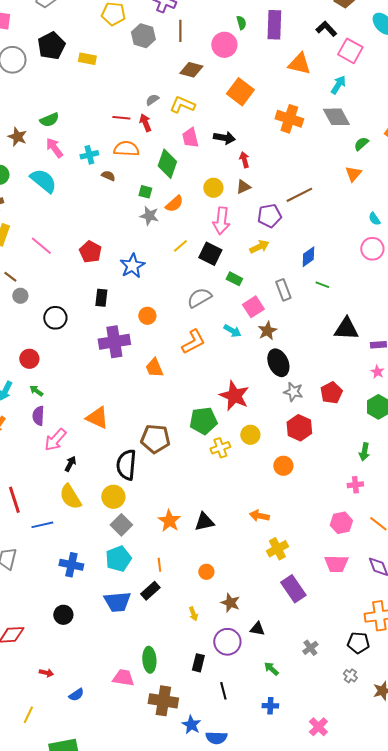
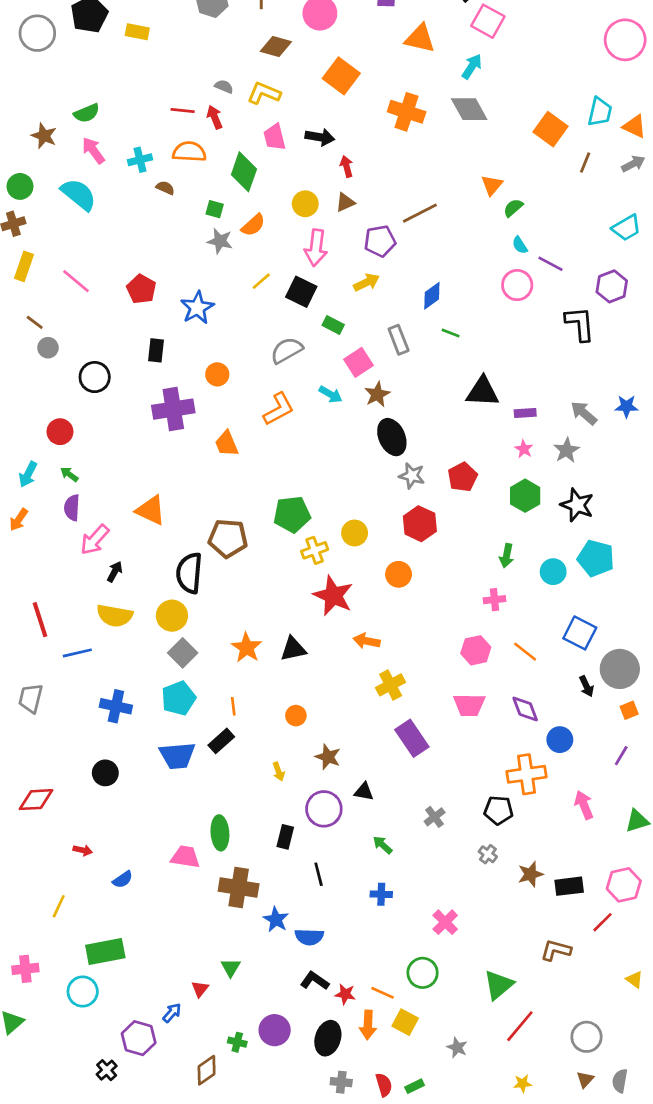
gray semicircle: (152, 100) -> (224, 86), turned 56
green semicircle: (361, 144) -> (513, 208), moved
red star: (234, 396) -> (333, 596), moved
yellow semicircle: (70, 497) -> (115, 616), turned -48

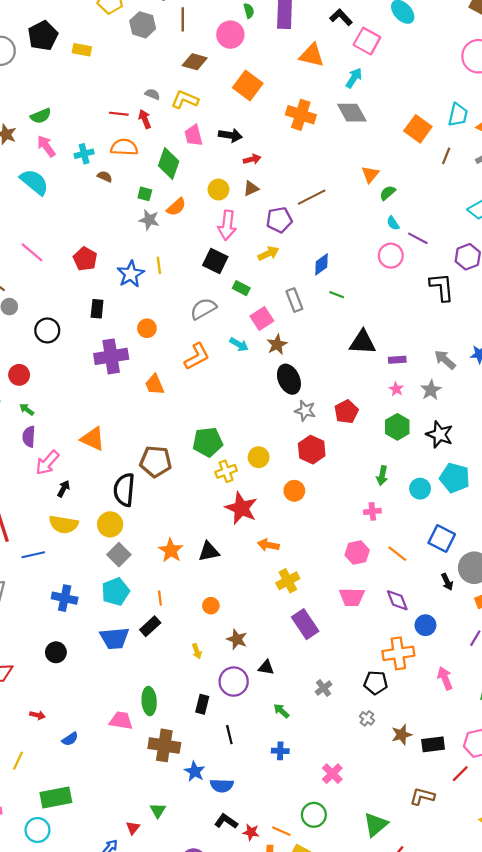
red arrow: (347, 166) -> (252, 159), turned 91
yellow line: (261, 281) -> (159, 265), moved, turned -56

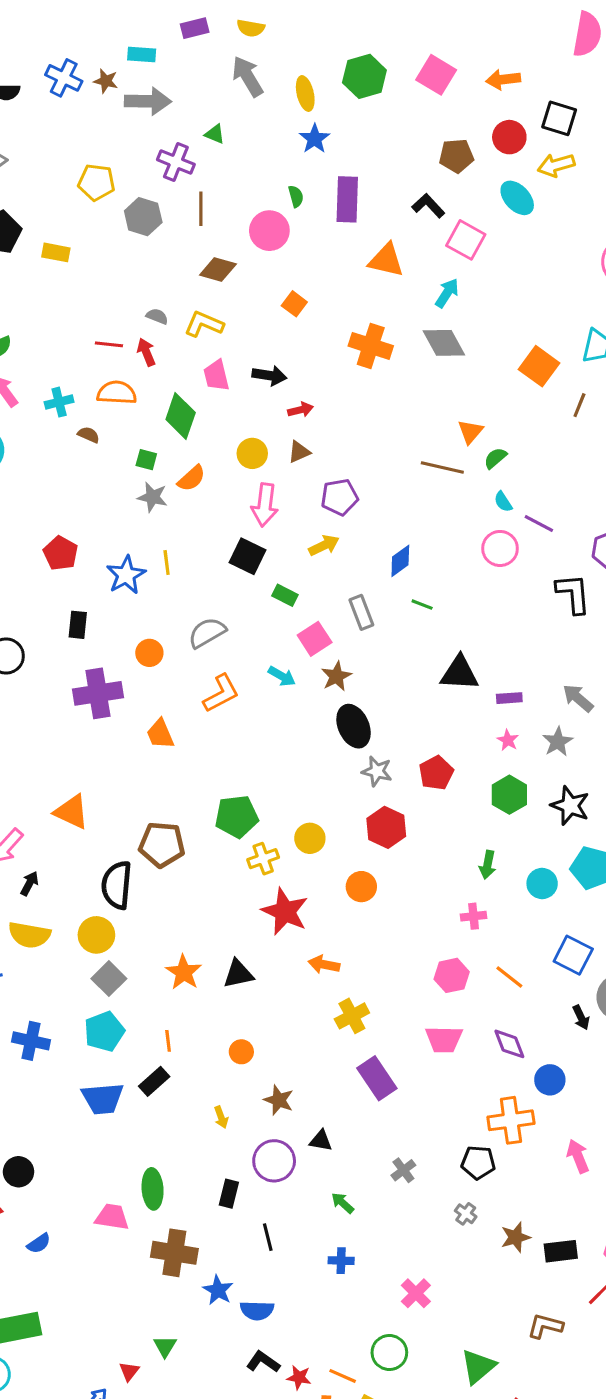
orange square: (248, 86) -> (294, 304), size x0.6
brown line: (312, 197) -> (442, 467), moved, turned 40
gray semicircle: (203, 309) -> (207, 633), moved
black circle: (56, 652) -> (19, 1172), moved

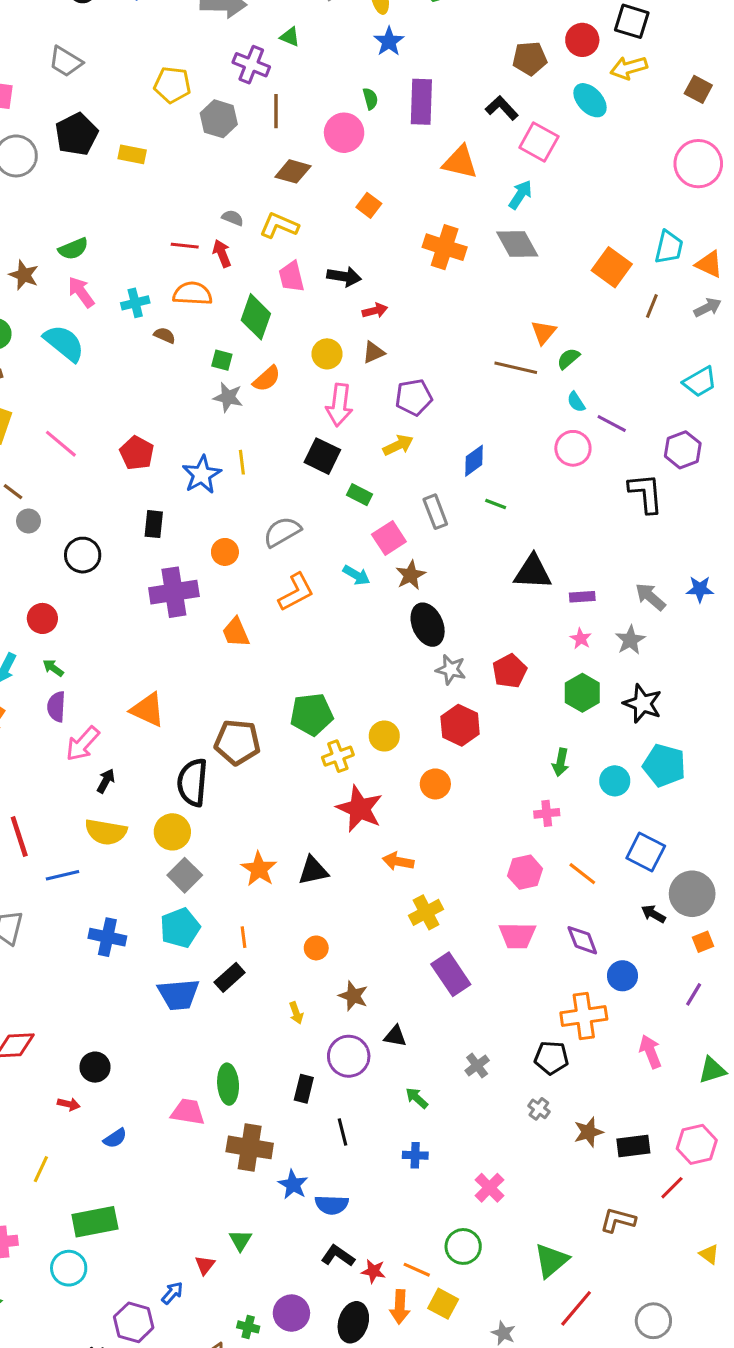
black arrow: (581, 1017) -> (653, 914), turned 145

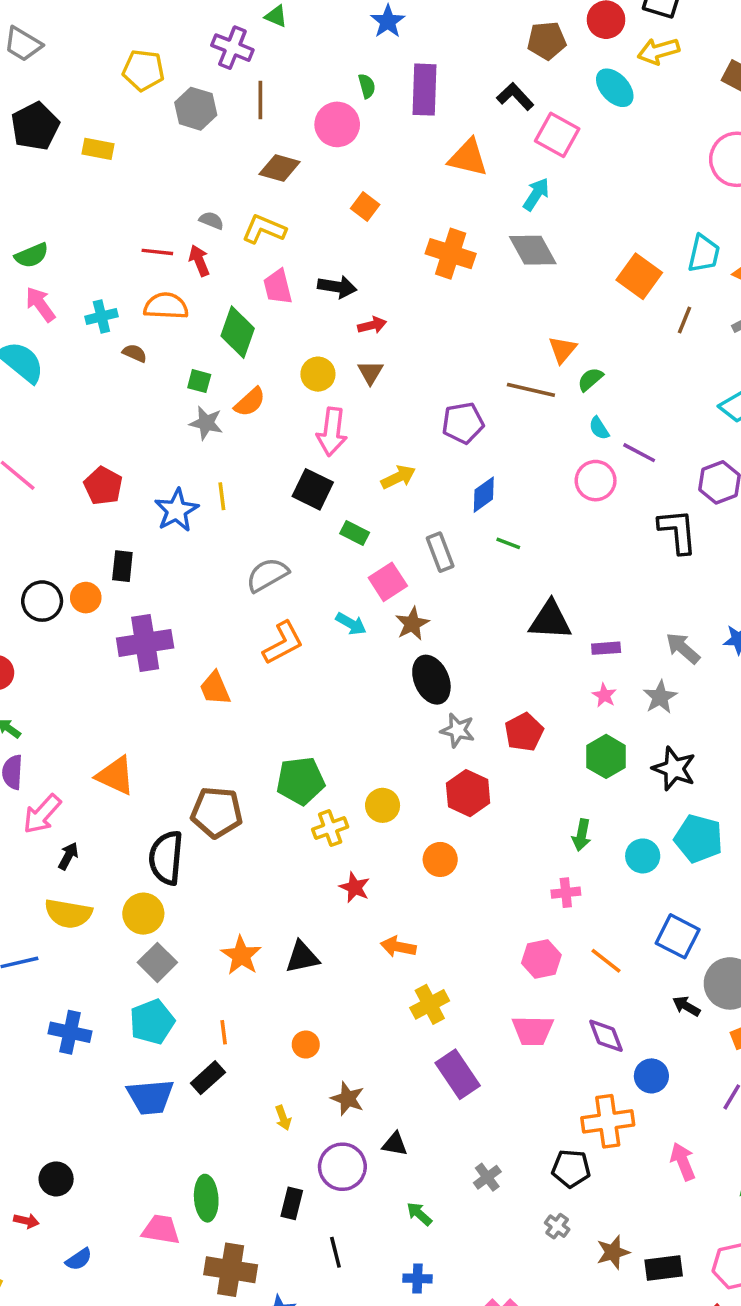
brown triangle: (373, 352) -> (370, 372), turned -35
purple pentagon: (414, 397) -> (463, 423), moved
orange circle: (225, 552) -> (86, 598), moved
red star: (360, 809) -> (355, 887), size x0.6

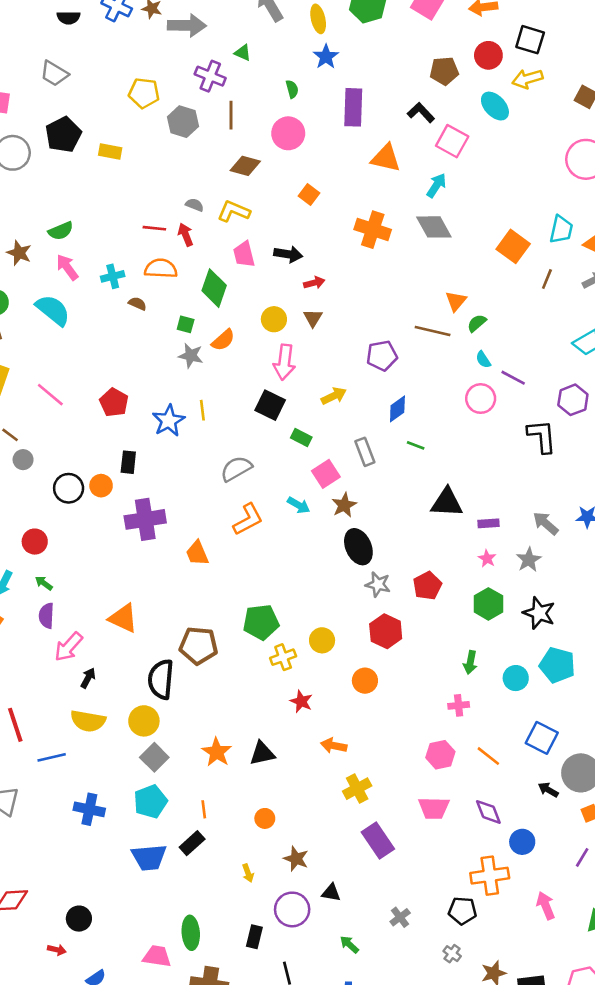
green semicircle: (367, 86) -> (292, 89), moved

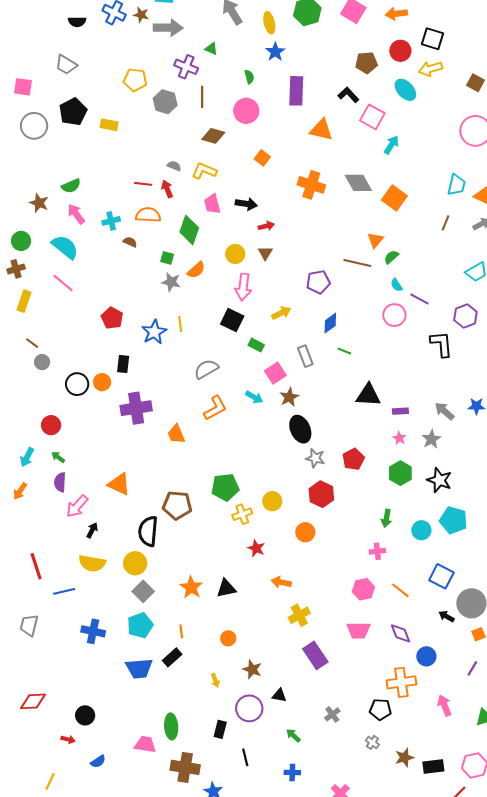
cyan arrow: (436, 185) -> (391, 145), moved
orange square: (513, 246) -> (394, 198), moved
pink line: (50, 395) -> (63, 283), moved

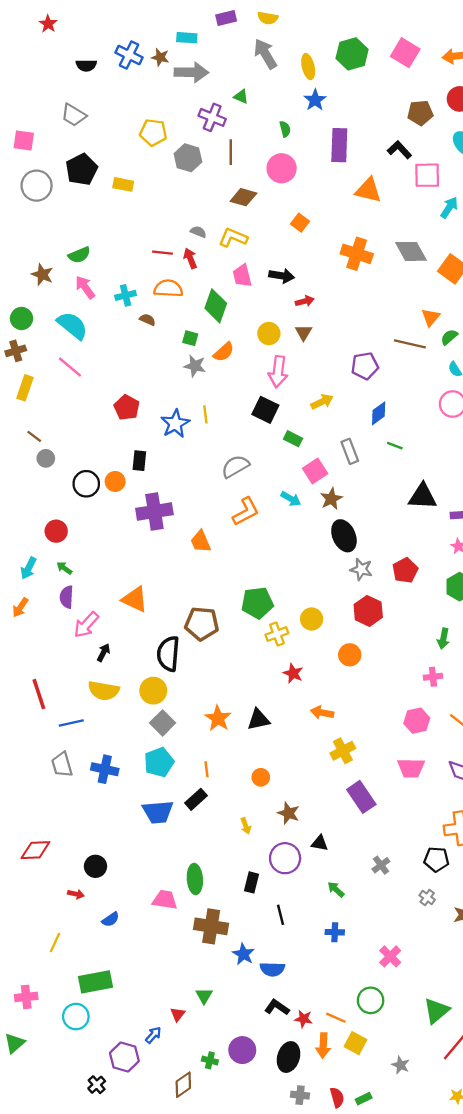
pink square: (372, 117) -> (427, 175), turned -30
gray trapezoid: (29, 625) -> (62, 765), moved, turned -30

